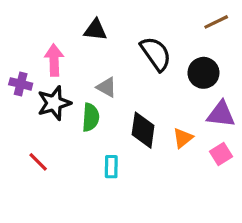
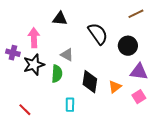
red line: (38, 162) -> (25, 110), moved

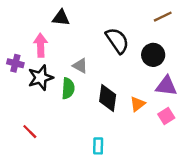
black triangle: (60, 19) -> (61, 18), moved
cyan rectangle: (70, 105) -> (98, 146), moved

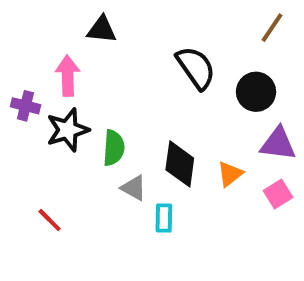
brown line: (163, 17) -> (272, 28), turned -30
gray triangle: (80, 66) -> (134, 188), moved
cyan rectangle: (98, 146) -> (164, 218), moved

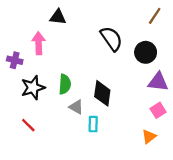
black star: (68, 130) -> (33, 88), moved
orange triangle: (230, 174) -> (149, 137), moved

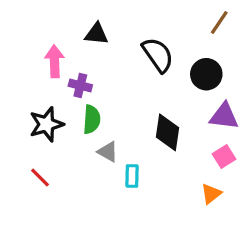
black triangle: (58, 17) -> (96, 34), moved
purple cross: (15, 60) -> (80, 86), moved
black diamond: (102, 93) -> (168, 132), moved

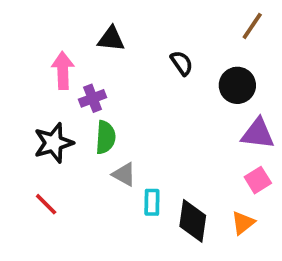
black semicircle: (158, 55) -> (182, 63), size x0.6
purple cross: (80, 86) -> (93, 98), turned -35
black diamond: (168, 132) -> (193, 221), moved

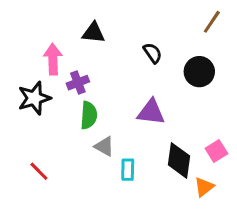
purple triangle: (258, 134) -> (151, 112), moved
black star: (54, 143) -> (34, 98), moved
black diamond: (193, 221) -> (179, 160), moved

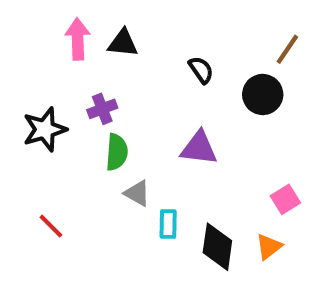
brown line: (212, 22) -> (287, 49), moved
pink arrow: (53, 59) -> (78, 39), moved
black diamond: (179, 160) -> (217, 247), moved

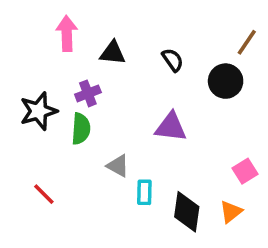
black triangle: (123, 43) -> (113, 53), moved
green semicircle: (117, 152) -> (81, 129), moved

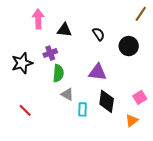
brown line: (247, 42) -> (141, 14), moved
green semicircle: (81, 129) -> (58, 73), moved
black diamond: (187, 212) -> (107, 101), moved

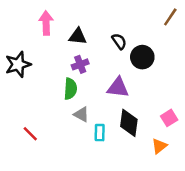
black circle: (129, 46) -> (142, 57), moved
purple cross: (50, 53) -> (80, 64), moved
black star: (22, 63) -> (18, 64), moved

